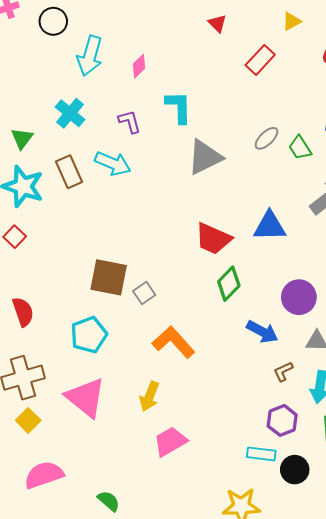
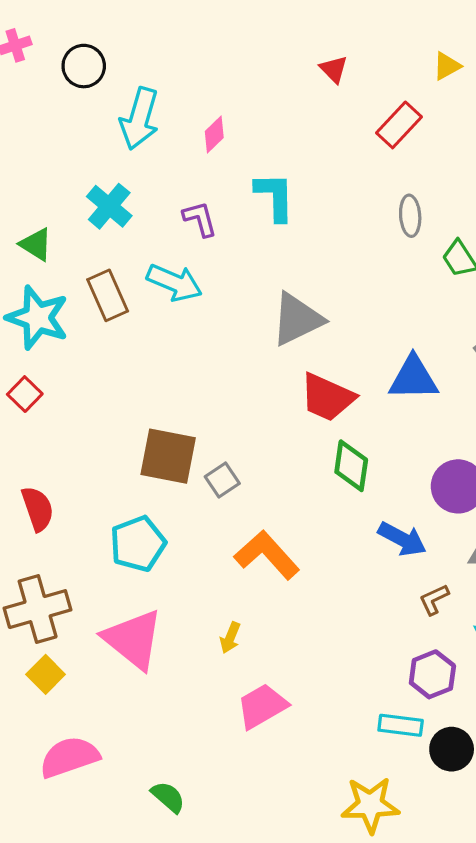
green triangle: (22, 138) -> (36, 244), turned -35
gray ellipse: (266, 138) -> (410, 216), moved, turned -50
gray triangle: (205, 157) -> (297, 319), moved
green diamond: (229, 284) -> (351, 466), turned -36
yellow arrow: (149, 396) -> (230, 638), size x0.7

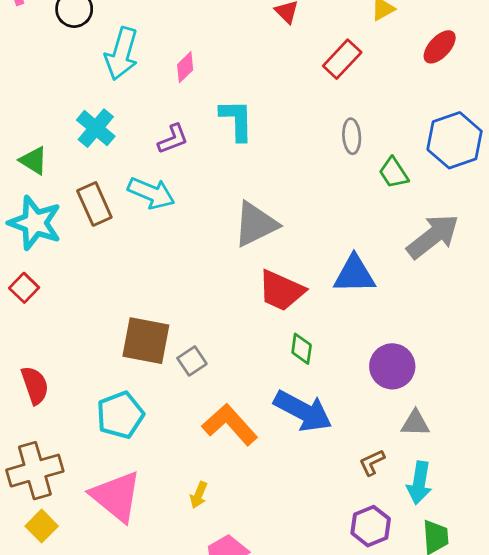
purple L-shape: (200, 219) -> (173, 139), turned 84
green diamond: (351, 466) -> (302, 349), size x0.7
blue arrow: (402, 539) -> (303, 411), moved, size x1.4

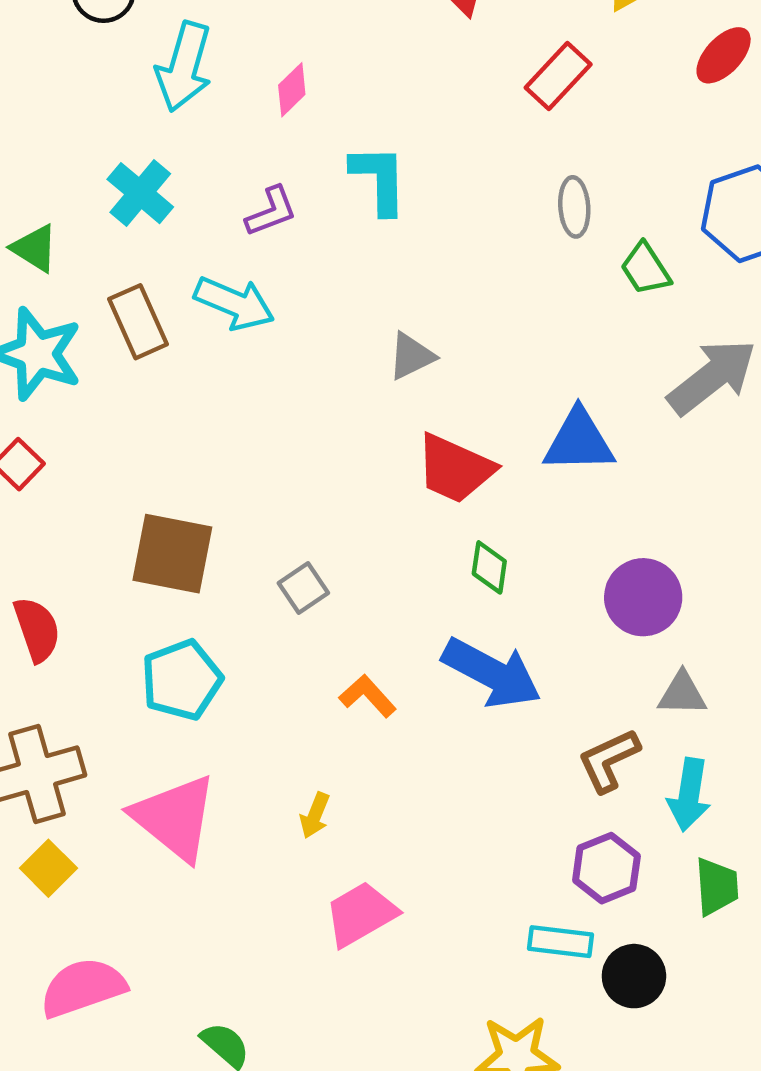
gray triangle: (256, 224) -> (411, 356), size x0.6
brown square: (146, 341) -> (172, 554), moved
orange L-shape: (230, 425) -> (368, 696), size x0.6
brown L-shape: (372, 462) -> (609, 760), size x1.4

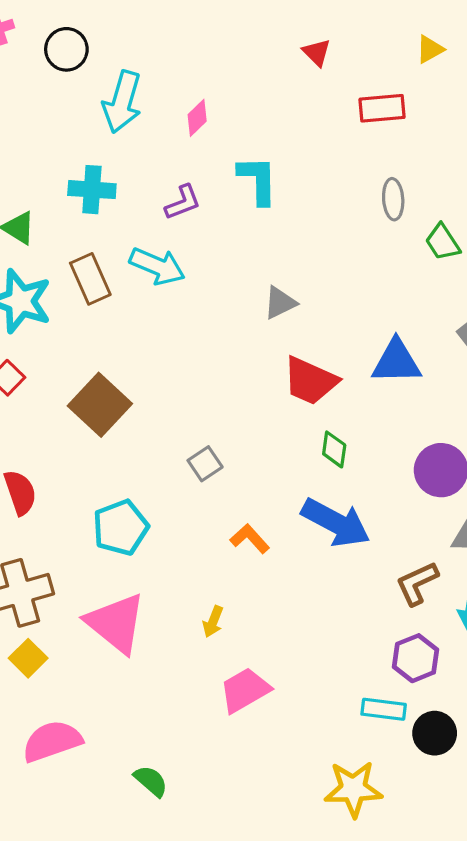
red rectangle: (558, 76) -> (382, 108), turned 42
cyan cross: (140, 193) -> (92, 190), turned -36
brown square: (172, 554) -> (100, 405), moved, turned 32

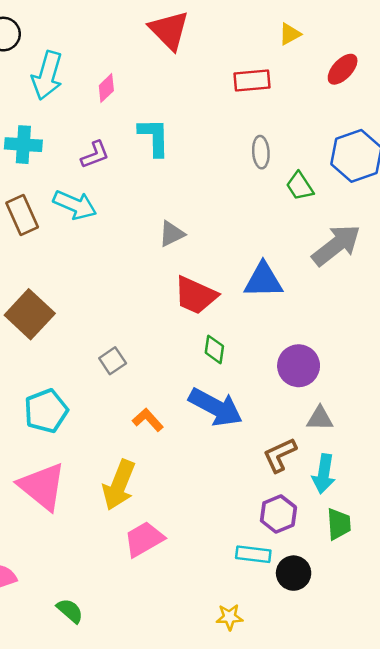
red triangle: (317, 53) -> (169, 30), moved, size x1.8
yellow arrow: (213, 622) -> (119, 485), size x2.0
yellow star: (353, 789) -> (229, 617), size x0.6

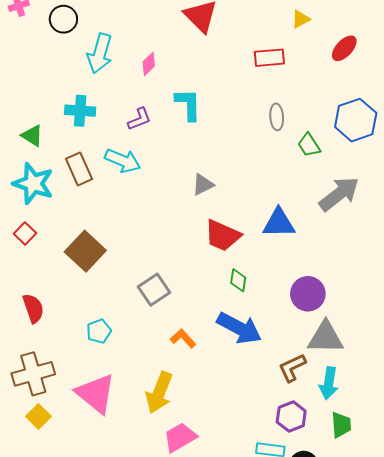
gray square: (113, 361) -> (154, 290), size x1.4
cyan pentagon: (46, 411) -> (99, 331), size x0.7
gray triangle: (320, 418) -> (326, 337), size x1.6

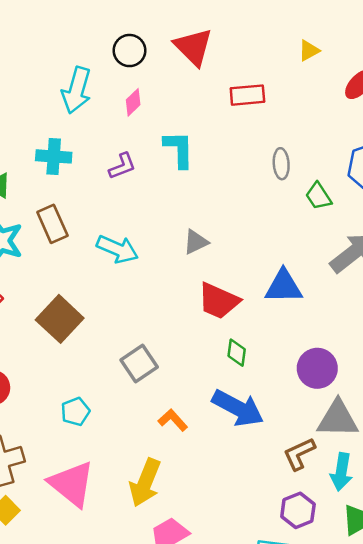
black circle: (63, 19) -> (129, 51), moved
red rectangle: (269, 58) -> (247, 95), moved
cyan arrow: (123, 161) -> (117, 249), moved

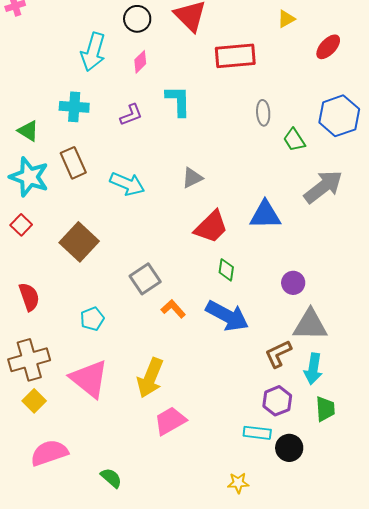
red rectangle: (247, 95) -> (235, 56), size x1.4
red trapezoid: (219, 301) -> (211, 227), turned -69
purple circle: (317, 368) -> (293, 283), size x0.7
orange L-shape: (173, 420) -> (173, 309), moved

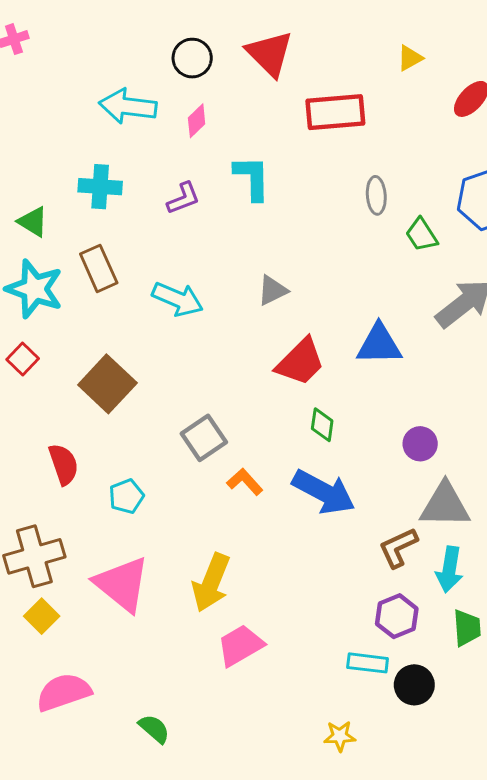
cyan arrow: (93, 52) -> (128, 106), turned 81
red semicircle: (29, 297) -> (64, 464), moved

